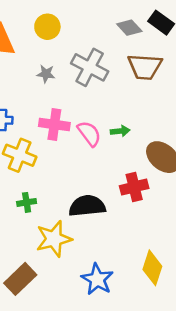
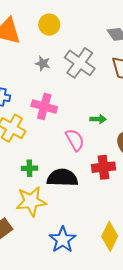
pink semicircle: (89, 134) -> (75, 140), moved
green cross: (27, 202) -> (29, 168), moved

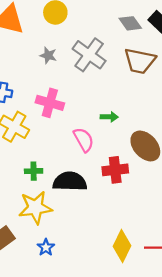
blue star: (63, 240) -> (46, 247), moved, size x0.6

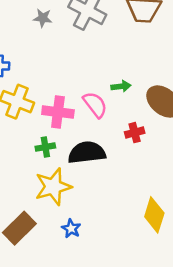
pink cross: (50, 103) -> (58, 112), moved
green arrow: (109, 117) -> (121, 86), moved
red cross: (115, 170) -> (135, 133), size x0.7

